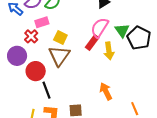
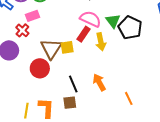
pink semicircle: (100, 28) -> (90, 19), turned 85
yellow square: (60, 38) -> (67, 47), moved, turned -32
red circle: (36, 71) -> (40, 68), moved
black line: (47, 90) -> (73, 84), moved

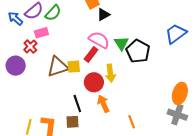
yellow arrow: (101, 42) -> (110, 73), moved
brown triangle: (51, 49) -> (58, 67), turned 35
red circle: (40, 68) -> (94, 82), moved

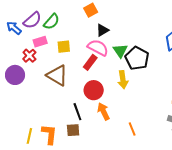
black triangle: (103, 14) -> (102, 30), moved
brown triangle: (58, 67) -> (57, 75), turned 50
yellow square: (74, 67) -> (64, 47), moved
yellow arrow: (110, 73) -> (123, 80), moved

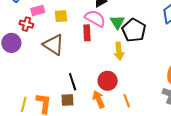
red cross: (29, 56) -> (26, 24), turned -32
red rectangle: (90, 62) -> (87, 33), turned -42
red circle: (94, 90) -> (108, 81), moved
orange arrow: (104, 111) -> (99, 99), moved

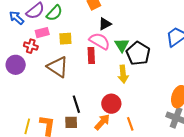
orange arrow: (99, 99) -> (102, 122), turned 66

